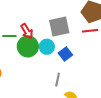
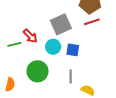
green circle: (28, 46) -> (37, 71), moved
blue square: (65, 54) -> (73, 50), turned -32

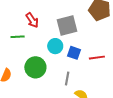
red line: (92, 22) -> (97, 58), moved
red arrow: (30, 36) -> (32, 20), moved

